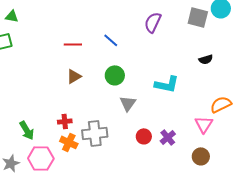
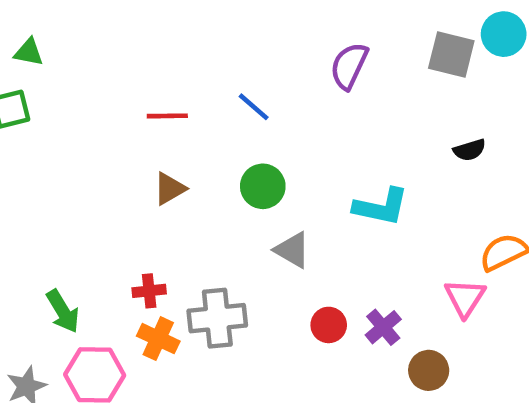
gray triangle: (128, 103) -> (292, 250), turned -36
brown circle: (201, 156) -> (429, 370), moved

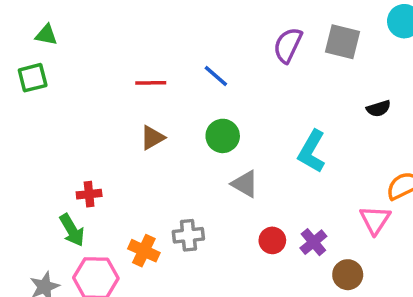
gray square: (451, 55) -> (343, 42), moved
cyan L-shape: (381, 207) -> (312, 151), turned 108
red cross: (149, 291) -> (89, 194), moved
gray cross: (217, 318) -> (188, 235), size x0.7

